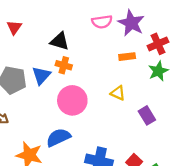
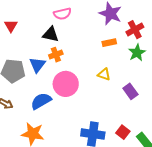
pink semicircle: (102, 22) -> (62, 14), moved
orange cross: (64, 65) -> (56, 55), turned -32
blue semicircle: (58, 137) -> (41, 101), moved

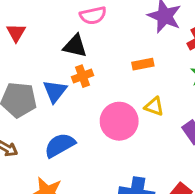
orange rectangle: (109, 43) -> (143, 64), moved
pink circle: (66, 84) -> (119, 121), moved

